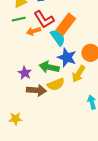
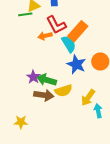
green line: (19, 19) -> (25, 14), moved
green arrow: (49, 67) -> (47, 80), moved
yellow arrow: (78, 74) -> (88, 98), moved

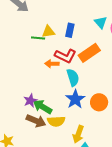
red L-shape: (56, 25) -> (65, 56), turned -50
orange rectangle: (78, 31) -> (89, 53), moved
yellow arrow: (88, 98) -> (78, 134), turned -30

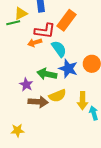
green arrow: (42, 107) -> (47, 74), moved

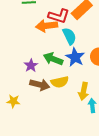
orange arrow: (35, 43) -> (47, 26), size x1.5
yellow star: (17, 130) -> (13, 101), moved

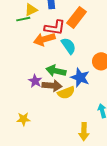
blue star: (75, 57) -> (80, 78), moved
brown arrow: (40, 85) -> (52, 86), moved
yellow arrow: (84, 91) -> (84, 132), moved

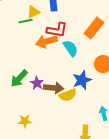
orange rectangle: (77, 17) -> (94, 28), moved
green arrow: (56, 71) -> (19, 78), moved, turned -60
blue star: (80, 78) -> (82, 80), turned 30

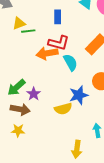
yellow triangle: (33, 12) -> (19, 23), moved
brown arrow: (54, 88) -> (20, 109), moved

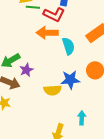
red L-shape: (59, 43) -> (54, 15), moved

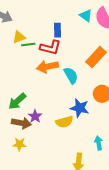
purple star: (26, 70) -> (35, 116), moved
blue star: (70, 80) -> (80, 108), turned 30

